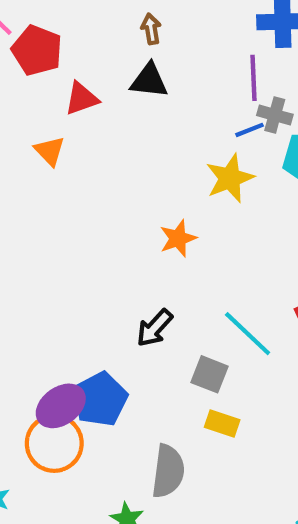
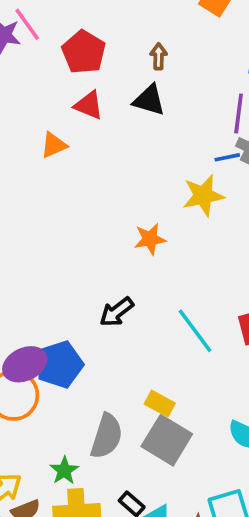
red pentagon: (37, 50) -> (84, 52), moved
red triangle: (82, 98) -> (89, 105), turned 32
orange triangle: (50, 151) -> (54, 145), turned 40
gray square: (209, 374) -> (167, 440), moved, size x1.5

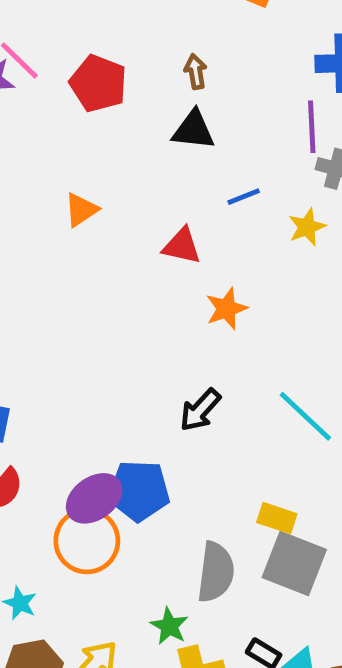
red triangle: (89, 105) -> (182, 246), moved
blue line: (227, 157) -> (244, 197), moved
yellow star: (203, 196) -> (307, 227), moved, size x0.7
blue pentagon: (60, 364) -> (139, 491), turned 30

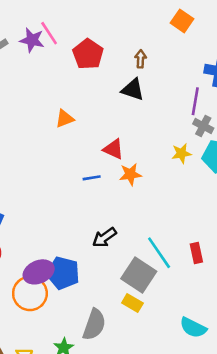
blue line: (244, 197) -> (92, 178), moved
orange star: (226, 309) -> (130, 174), moved
gray square: (294, 564) -> (139, 275), moved

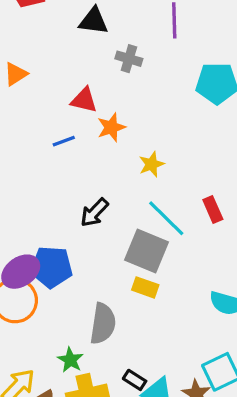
gray cross: (203, 126) -> (129, 59), moved
yellow star: (181, 153) -> (151, 164), moved

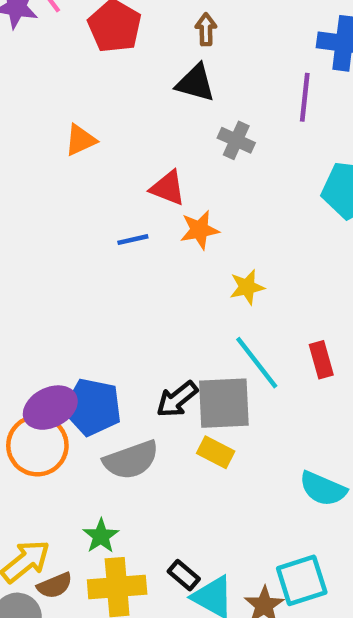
black arrow: (94, 213) -> (177, 399), moved
gray square: (146, 251) -> (224, 403), turned -33
gray semicircle: (103, 324) -> (131, 460), moved, turned 54

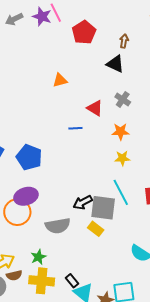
gray cross: (236, 140) -> (123, 99), moved
orange star: (200, 230) -> (121, 132), moved
blue pentagon: (93, 407) -> (29, 157), moved

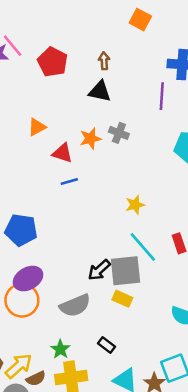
red triangle: (95, 108) -> (62, 153), moved
orange star: (121, 132) -> (90, 139), moved
black rectangle: (72, 281) -> (107, 345), moved

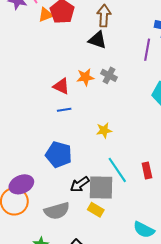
brown arrow: (104, 61) -> (104, 16), size x1.5
orange triangle: (37, 127) -> (46, 15), moved
yellow star: (135, 205) -> (104, 130), moved
blue pentagon: (21, 230) -> (59, 155), moved

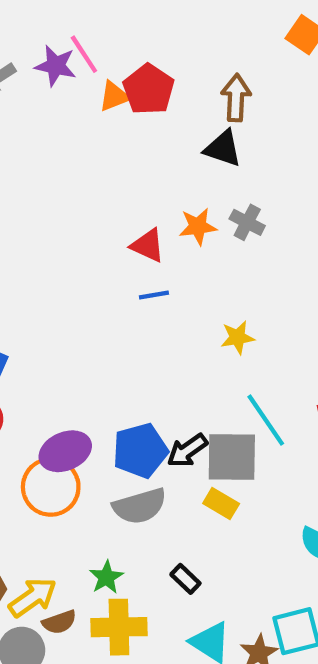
blue pentagon: (59, 155) -> (140, 451), moved, turned -30

